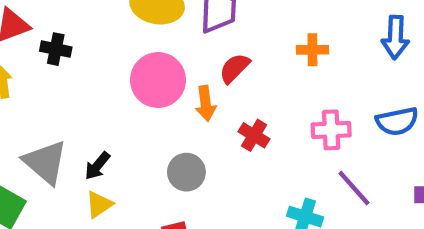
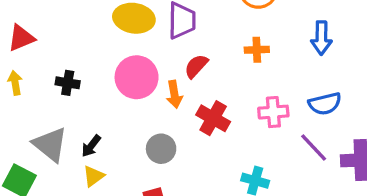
black cross: (56, 49) -> (68, 83), moved
red cross: (254, 135) -> (213, 118), size x1.4
purple line: (354, 188) -> (314, 148), moved

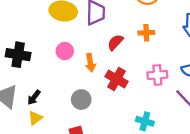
red semicircle: (196, 66) -> (115, 42), moved
pink circle: (137, 77) -> (65, 51), size x0.6
black cross: (68, 83) -> (18, 55), size x1.5

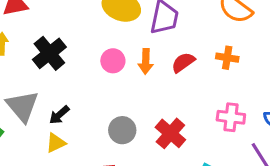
black cross: (18, 55) -> (49, 53), turned 30
orange arrow: (90, 63) -> (146, 61), moved
red cross: (117, 79) -> (170, 133), moved

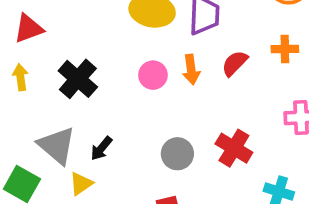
yellow triangle: (56, 143) -> (81, 184), moved

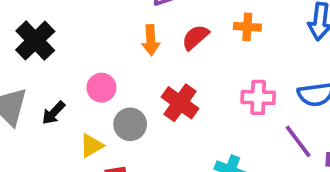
pink circle: (153, 75) -> (101, 88), moved
red cross: (234, 148) -> (180, 103), moved
yellow triangle: (81, 184) -> (91, 146), moved

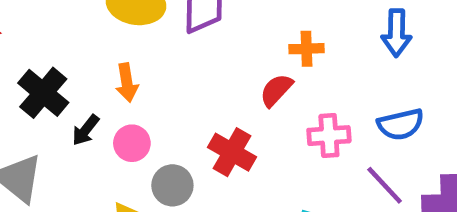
red semicircle: (195, 37) -> (276, 90), moved
orange arrow: (151, 40) -> (127, 83), moved
black arrow: (54, 113) -> (86, 130), moved

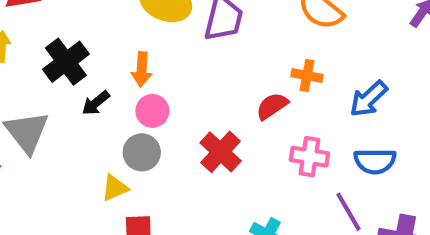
blue arrow: (396, 33) -> (368, 99), moved, turned 33
pink circle: (132, 143) -> (152, 111), moved
gray circle: (172, 185) -> (142, 152), moved

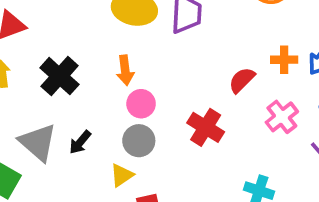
orange cross: (307, 76) -> (284, 60), moved
black arrow: (96, 103) -> (80, 142), moved
pink cross: (309, 157) -> (282, 117), turned -36

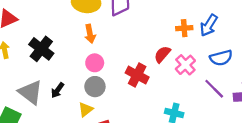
orange arrow: (125, 70) -> (90, 34), moved
red semicircle: (242, 80) -> (162, 54), moved

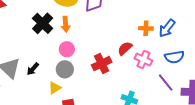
black cross: (41, 49) -> (43, 23), moved
pink cross: (185, 65) -> (143, 60), turned -30
red cross: (137, 75) -> (102, 64), turned 30

